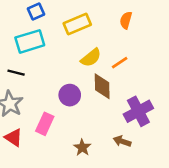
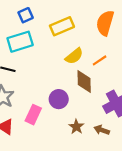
orange semicircle: (126, 20) -> (105, 23), size x1.6
purple circle: (70, 95) -> (59, 99), moved
brown star: (82, 147) -> (76, 127), moved

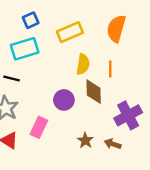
yellow semicircle: (74, 56) -> (83, 64), turned -42
orange line: (100, 60) -> (110, 69), turned -56
purple circle: (59, 99) -> (64, 100), moved

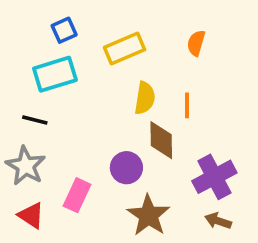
orange semicircle: (116, 29) -> (196, 43), size x0.6
purple circle: (64, 100) -> (126, 168), moved
brown star: (85, 140) -> (148, 215), size x1.6
brown arrow: (113, 144) -> (218, 221), moved

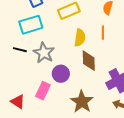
orange line: (187, 105) -> (103, 33), moved
gray star: (26, 166) -> (44, 53), moved
purple circle: (126, 168) -> (61, 74), moved

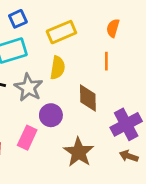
yellow semicircle: (80, 38) -> (58, 68), moved

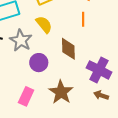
yellow semicircle: (58, 68) -> (44, 24), turned -48
purple cross: (126, 124) -> (99, 70), turned -35
pink rectangle: (27, 138) -> (26, 96), moved

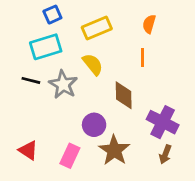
purple circle: (39, 63) -> (94, 125), moved
brown arrow: (101, 95) -> (165, 154), turned -88

